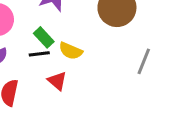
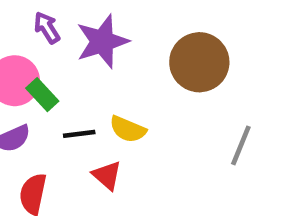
green rectangle: (44, 37) -> (42, 95), moved

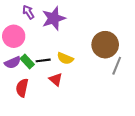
brown circle: (199, 62) -> (105, 45), moved
green rectangle: (42, 95) -> (27, 61), moved

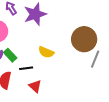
black line: (43, 60) -> (26, 68), moved
red triangle: (56, 79) -> (35, 86), moved

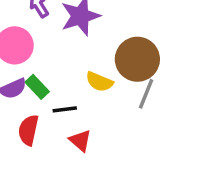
brown circle: (84, 39) -> (137, 59), moved
gray line: (95, 59) -> (146, 94), moved

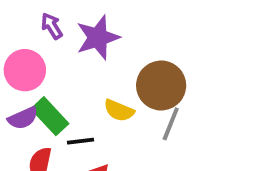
green rectangle: (37, 87) -> (50, 116), size x1.4

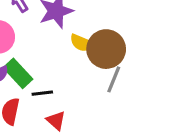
yellow semicircle: (119, 110) -> (82, 43), moved

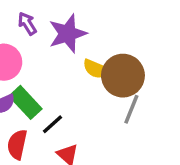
black line: (42, 93) -> (52, 124), turned -35

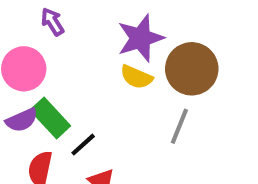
purple star: (68, 34) -> (141, 38), moved
brown circle: (123, 76) -> (192, 69), moved

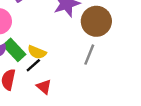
yellow semicircle: (136, 77) -> (37, 52), moved

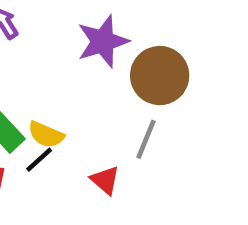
red triangle: (44, 87) -> (105, 180), moved

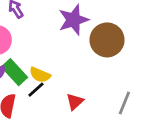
gray line: (146, 139) -> (124, 103), moved
red triangle: (105, 180) -> (75, 102), turned 36

